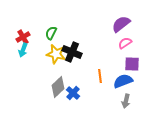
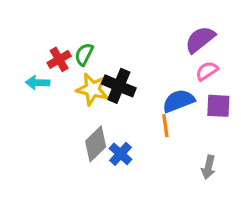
red cross: (23, 37) -> (59, 59), moved
cyan arrow: (23, 50) -> (38, 83), turned 72
blue semicircle: (123, 81) -> (179, 101), moved

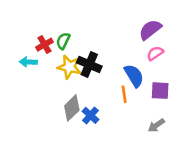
blue semicircle: (179, 101) -> (134, 76), turned 80
purple square: (218, 106) -> (160, 91), moved
gray arrow: (208, 167) -> (156, 125), turned 42

